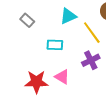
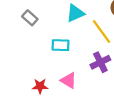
red star: (36, 82) -> (40, 86), size x0.6

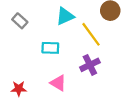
red star: (40, 86) -> (19, 89), moved

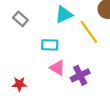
purple cross: (90, 65) -> (80, 75), moved
pink triangle: (58, 83) -> (57, 68), moved

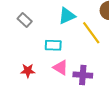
purple cross: (80, 75) -> (83, 75), turned 30
red star: (19, 84) -> (28, 71), moved

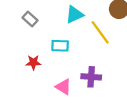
pink triangle: (61, 68) -> (63, 87), moved
red star: (28, 71) -> (33, 62), moved

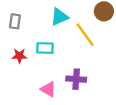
gray rectangle: (30, 19) -> (15, 21), turned 56
red star: (33, 62) -> (19, 56), moved

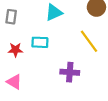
yellow line: (85, 35) -> (89, 41), moved
pink triangle: (48, 89) -> (14, 82), moved

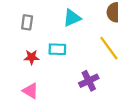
purple cross: (70, 72) -> (89, 81), turned -30

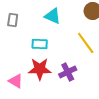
cyan triangle: (72, 18) -> (53, 16), turned 48
red star: (32, 57) -> (40, 69), moved, size x1.6

